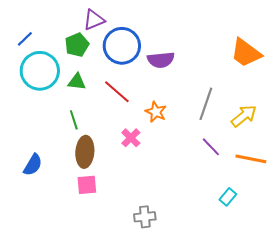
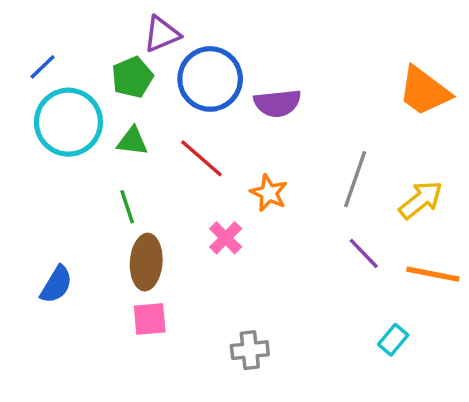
gray cross: (145, 217) -> (250, 350), moved

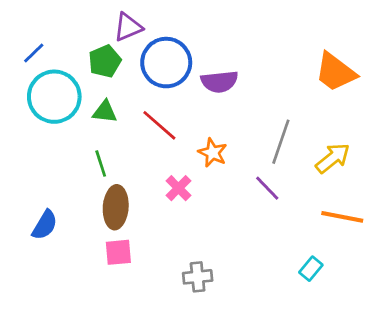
purple line: (364, 253) -> (267, 188), moved

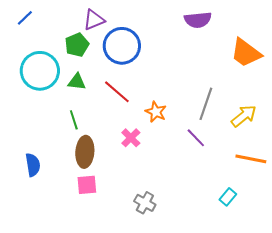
blue line: (34, 53) -> (25, 18), moved
purple semicircle: (219, 82) -> (198, 20), moved
blue semicircle: (45, 225) -> (33, 165), turned -40
gray cross: (198, 277) -> (145, 203), turned 35

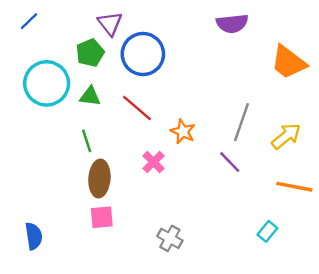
purple triangle: (94, 20) -> (110, 23), turned -45
blue semicircle: (33, 165) -> (34, 236), moved

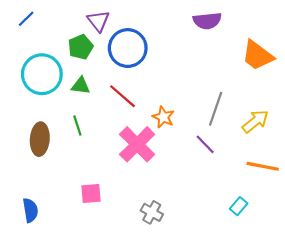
pink cross: (153, 162) -> (137, 144), size x1.8
brown ellipse: (99, 179) -> (40, 139), moved

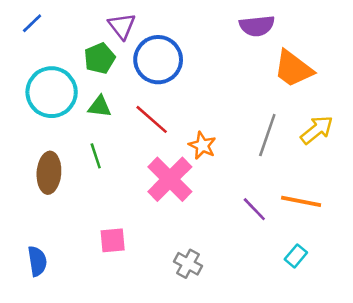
orange trapezoid: (257, 55) -> (293, 69), moved
yellow arrow: (255, 121) -> (317, 130), moved
purple line: (205, 144) -> (254, 209), moved
orange line: (263, 166) -> (301, 201), moved

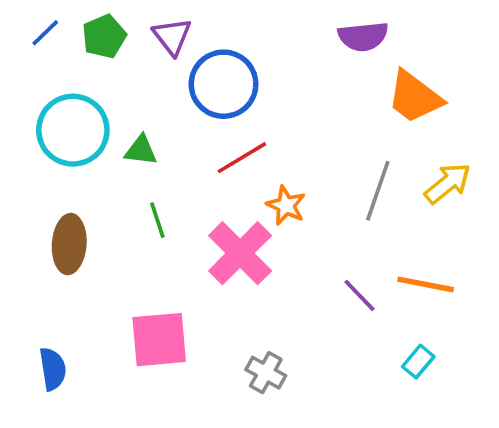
green pentagon: (100, 58) -> (104, 36), moved
red line: (152, 119) -> (242, 158), moved, turned -72
green line: (96, 156) -> (157, 220), moved
pink square: (113, 240) -> (159, 340), size x1.6

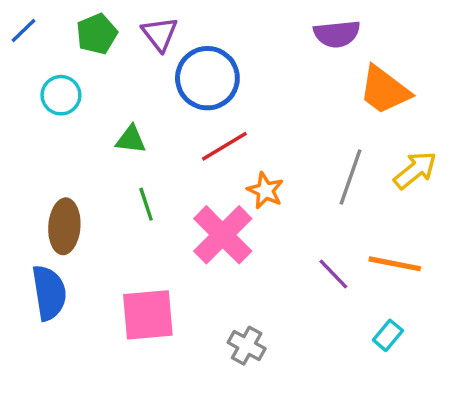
blue line: (45, 33) -> (23, 30), moved
cyan circle: (73, 130) -> (61, 95), moved, size x0.6
blue semicircle: (53, 369) -> (49, 293), moved, size x1.4

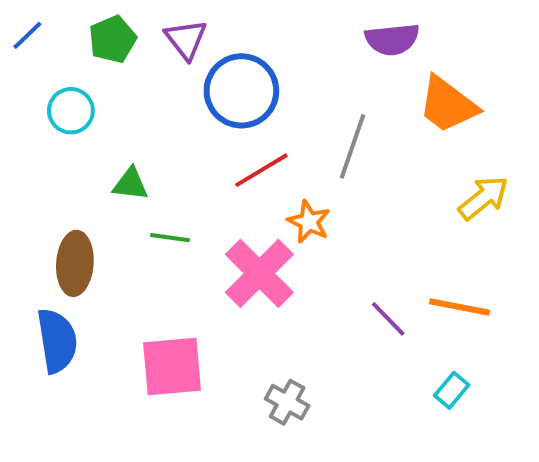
green triangle: (131, 139) -> (130, 184), moved
gray line: (350, 177) -> (353, 146), moved
green line: (146, 204) -> (170, 238), turned -64

